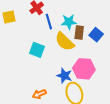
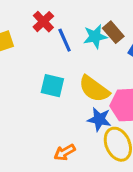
brown rectangle: (79, 32) -> (113, 32), moved, turned -40
yellow semicircle: (65, 42) -> (94, 89), moved

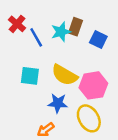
brown rectangle: (113, 32) -> (76, 27), turned 66
blue star: (99, 119) -> (58, 103), moved

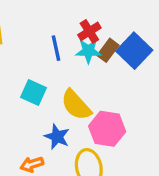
red cross: (17, 24) -> (89, 31), moved
blue square: (98, 39) -> (134, 51), moved, size x1.5

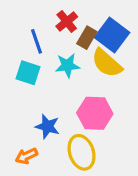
cyan star: (88, 51) -> (67, 66), moved
cyan square: (34, 93) -> (28, 73), moved
yellow semicircle: (76, 105) -> (107, 63), moved

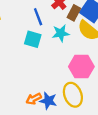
blue star: (47, 126) -> (48, 101), moved

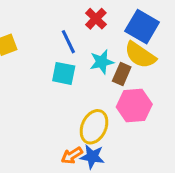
brown rectangle: (74, 13) -> (122, 74), moved
yellow ellipse: (73, 95) -> (94, 127), moved, turned 50

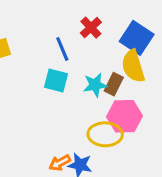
yellow semicircle: (140, 55) -> (133, 66), turned 36
cyan star: (102, 62) -> (95, 85), moved
yellow ellipse: (94, 127) -> (105, 134), moved, turned 64

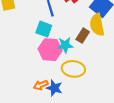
cyan star: (95, 85) -> (65, 45), moved
pink hexagon: (125, 116) -> (50, 50), moved

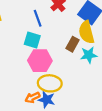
cyan star: (65, 45) -> (89, 55), moved
yellow ellipse: (73, 69) -> (50, 83), moved

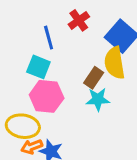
cyan star: (89, 55) -> (98, 99), moved
yellow ellipse: (50, 83) -> (23, 126), moved

